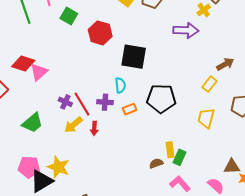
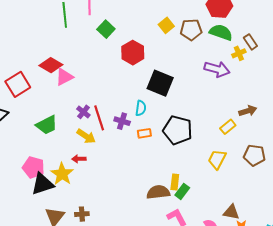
yellow arrow: (73, 125) -> (86, 136), turned -120
red arrow: (94, 128) -> (79, 159), moved, turned 72
brown semicircle: (156, 163) -> (158, 192), size x1.6

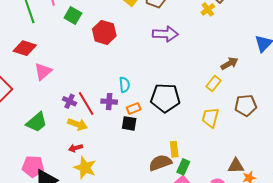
red diamond: (51, 65) -> (25, 48), moved
purple arrow: (217, 69) -> (165, 34), moved
black square: (160, 83) -> (129, 123), moved, size x0.6
yellow star: (62, 174) -> (85, 168), moved
green rectangle: (182, 191) -> (183, 167), moved

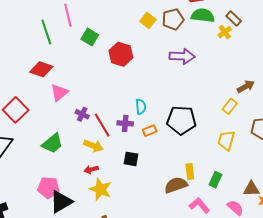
purple cross: (69, 101) -> (82, 114), moved
black square: (129, 123) -> (131, 159), moved
green rectangle: (183, 167) -> (215, 180), moved

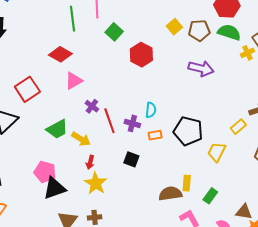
yellow trapezoid: (226, 140) -> (217, 152), moved
yellow arrow: (93, 146) -> (81, 139), moved
red arrow: (91, 169) -> (90, 162), turned -72

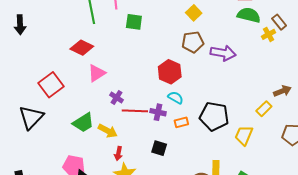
brown pentagon: (199, 30) -> (193, 42), moved
green square: (114, 32) -> (134, 22), turned -30
red hexagon: (141, 55) -> (170, 72), moved
cyan semicircle: (151, 110) -> (176, 98), turned -63
red line: (109, 121) -> (135, 111), turned -65

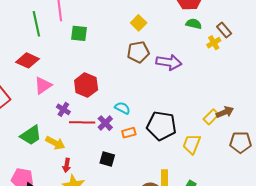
green semicircle: (249, 15) -> (194, 24), size x0.7
red hexagon: (170, 72) -> (86, 85), moved
brown arrow: (282, 91) -> (225, 112), moved
purple cross: (158, 112) -> (105, 123), turned 35

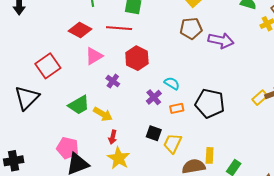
red line: (82, 122) -> (119, 28), moved
yellow trapezoid: (192, 144) -> (173, 143), moved

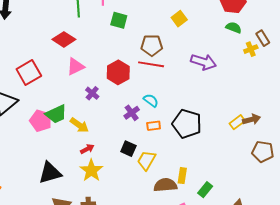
red line: (119, 28) -> (151, 64), moved
brown pentagon: (191, 28) -> (152, 45), moved
red arrow: (113, 137) -> (87, 149), turned -136
pink pentagon: (68, 148) -> (41, 121), moved

